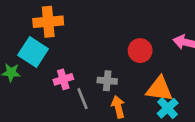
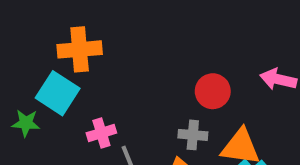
gray cross: (107, 81) -> (193, 135), moved

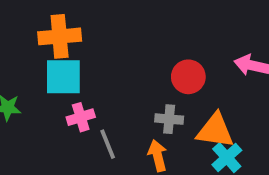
cyan square: (58, 93) -> (63, 77), moved, turned -33

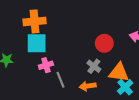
gray cross: (169, 119) -> (94, 66), turned 32
orange arrow: (158, 156) -> (88, 86), turned -84

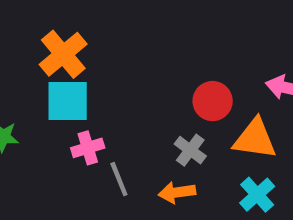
orange cross: (35, 21) -> (63, 54), turned -35
orange triangle: (119, 72) -> (255, 139), moved

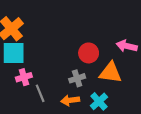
gray cross: (190, 150) -> (77, 78), turned 35
cyan cross: (257, 195) -> (99, 101), moved

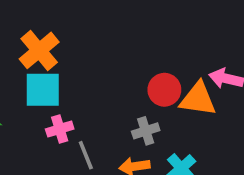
orange triangle: (111, 73) -> (198, 99), moved

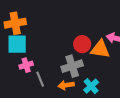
orange cross: (39, 50) -> (15, 23), turned 30
gray cross: (146, 131) -> (72, 66), size x1.5

